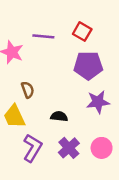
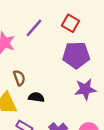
purple line: (43, 36) -> (34, 28), turned -54
black semicircle: (59, 116) -> (36, 97), moved

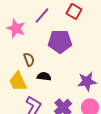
purple pentagon: (76, 55) -> (60, 41), moved
purple star: (85, 89) -> (87, 81), moved

